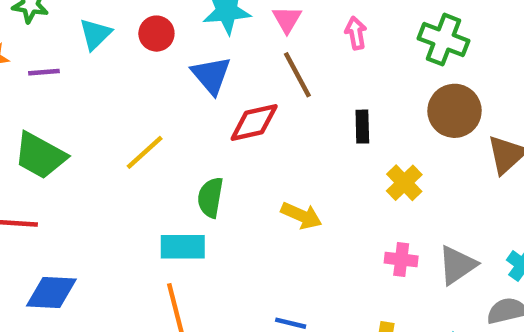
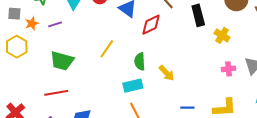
black rectangle: (362, 127) -> (198, 15), size x1.5
yellow arrow: (301, 216) -> (167, 73), moved, turned 36

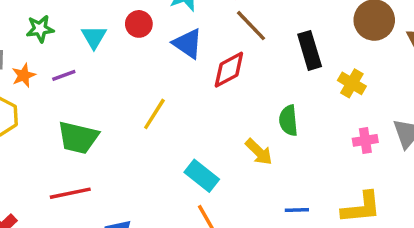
green semicircle: (140, 61) -> (288, 121), moved
cyan rectangle: (133, 86) -> (202, 176), turned 54

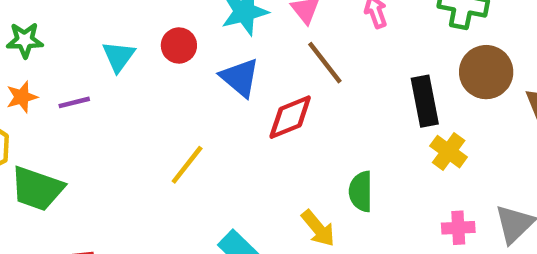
green star: (40, 29) -> (25, 40), moved
black rectangle: (310, 50) -> (425, 101), moved
green trapezoid: (78, 138) -> (37, 189), moved

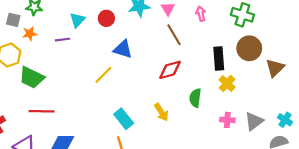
blue triangle: (240, 78) -> (123, 49), moved, turned -30
purple line: (74, 102) -> (62, 40), moved
red diamond: (290, 117) -> (170, 70), moved
green semicircle: (361, 191) -> (195, 98), moved

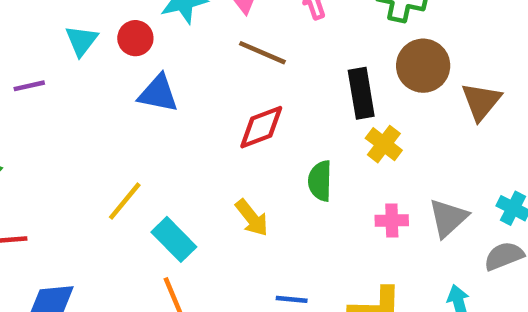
red circle: (106, 18) -> (135, 38), moved
cyan triangle: (77, 20) -> (81, 41), moved
brown line: (174, 35) -> (262, 53), turned -30
yellow line: (103, 75) -> (125, 201), moved

